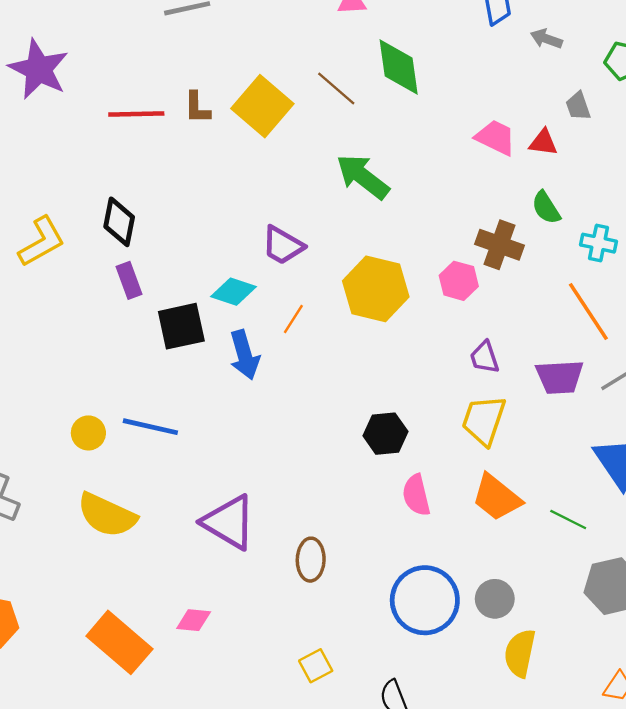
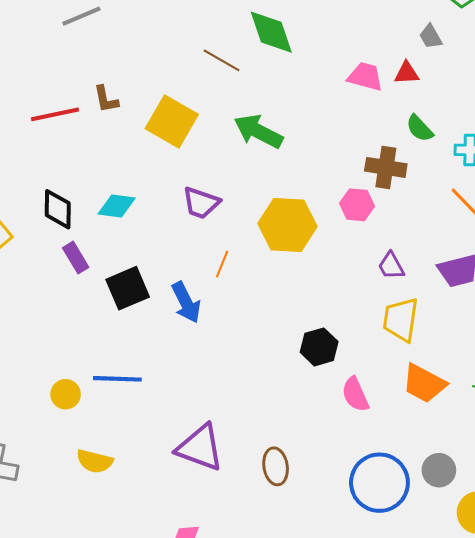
yellow square: (262, 106) -> (172, 122), moved
cyan diamond: (234, 292) -> (117, 206), moved
yellow semicircle: (107, 515) -> (95, 461), size x0.7

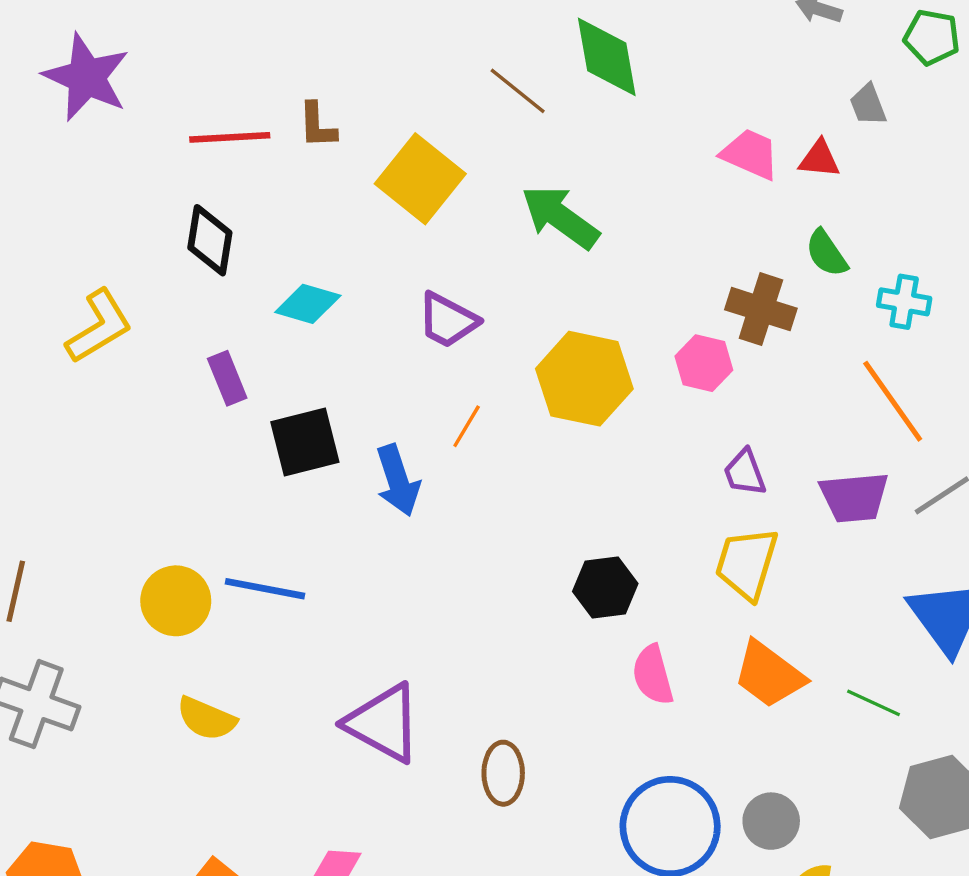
black diamond: (58, 209) -> (210, 240), moved
yellow circle: (66, 394) -> (176, 601), size x1.4

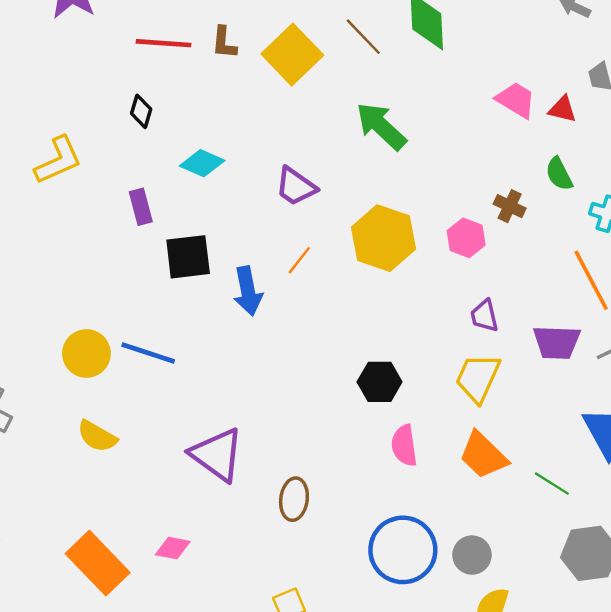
yellow square: (420, 179) -> (292, 55), moved
black diamond: (210, 240) -> (141, 111), size x0.7
brown cross: (761, 309) -> (510, 206), size x0.7

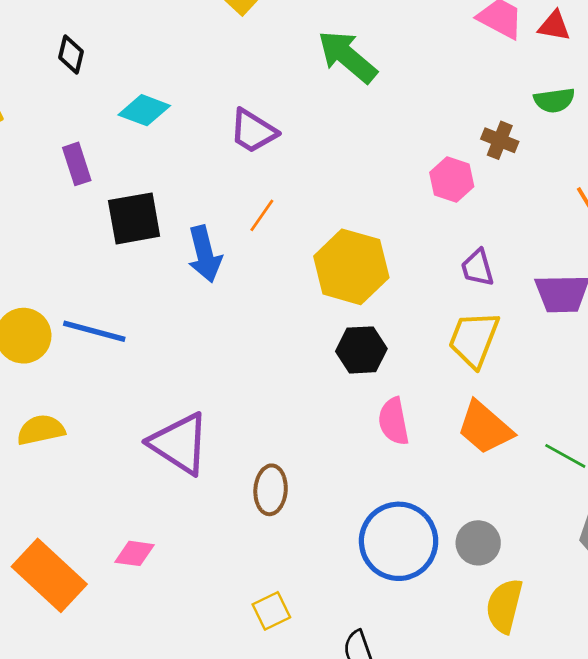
green semicircle: (559, 174) -> (554, 100), turned -68
yellow hexagon: (384, 238) -> (351, 267), moved
yellow semicircle: (97, 436) -> (41, 430), turned 141

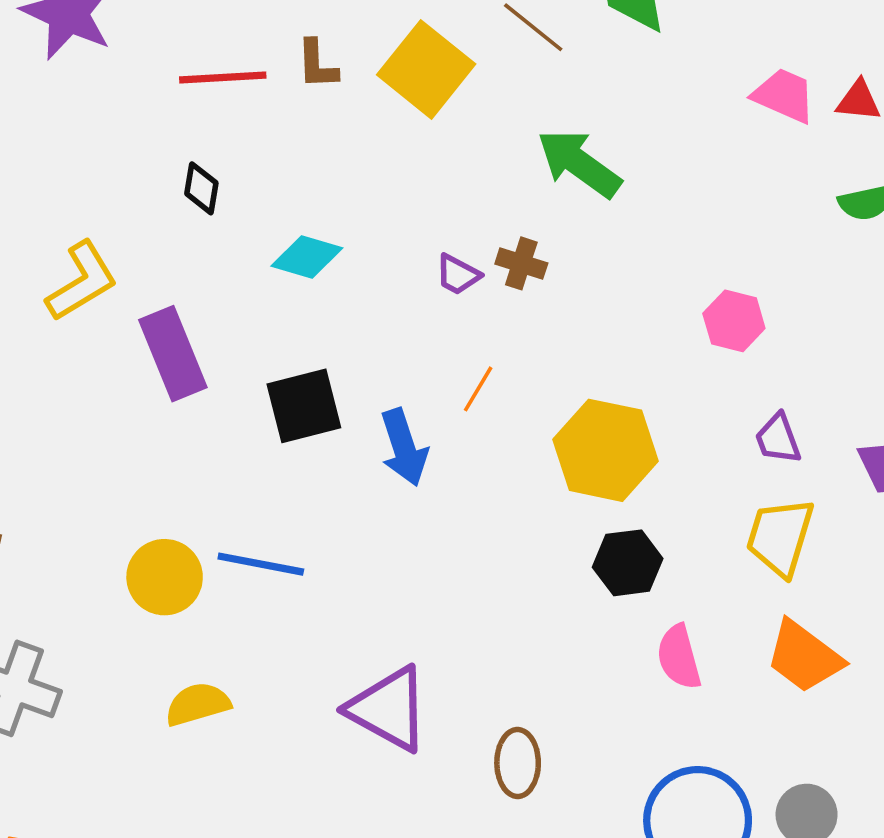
purple trapezoid: (253, 131) -> (458, 275), size x0.7
brown cross: (500, 140) -> (521, 263), moved
purple rectangle: (77, 164) -> (173, 354), moved, size x1.6

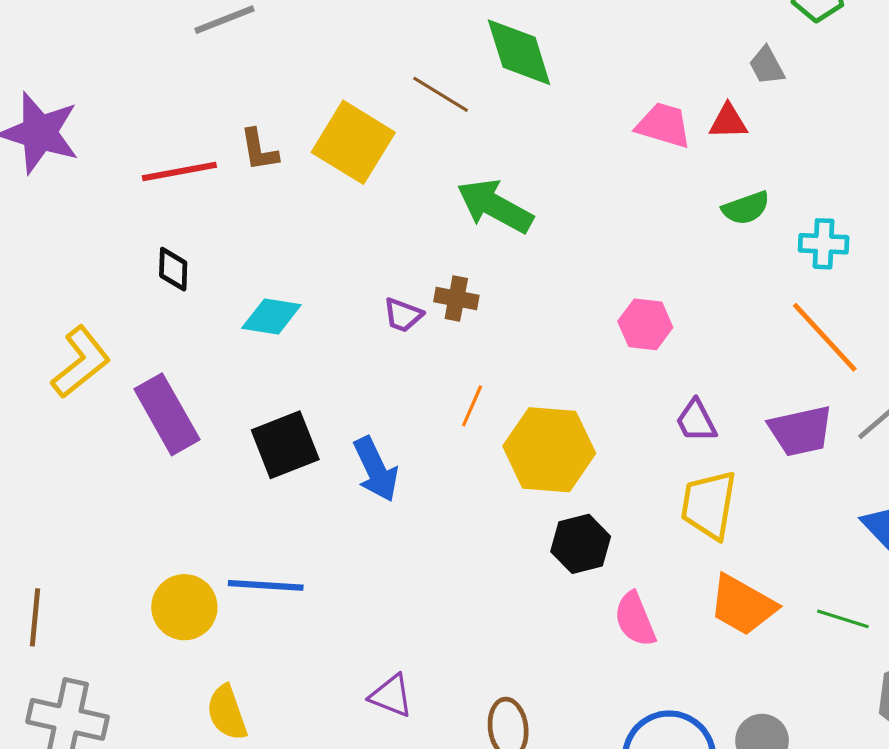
orange line: (478, 389) -> (472, 406), moved
yellow semicircle: (198, 704) -> (227, 713), turned -86
purple triangle: (388, 709) -> (391, 696), size x0.6

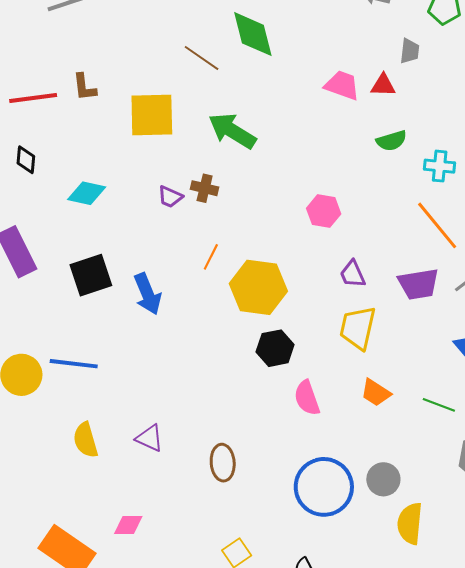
gray trapezoid: (767, 66) -> (410, 51), turned -148
yellow square: (353, 142) -> (152, 115), moved, turned -36
orange trapezoid: (743, 605) -> (376, 393), size x0.7
yellow semicircle: (227, 713) -> (86, 440), moved

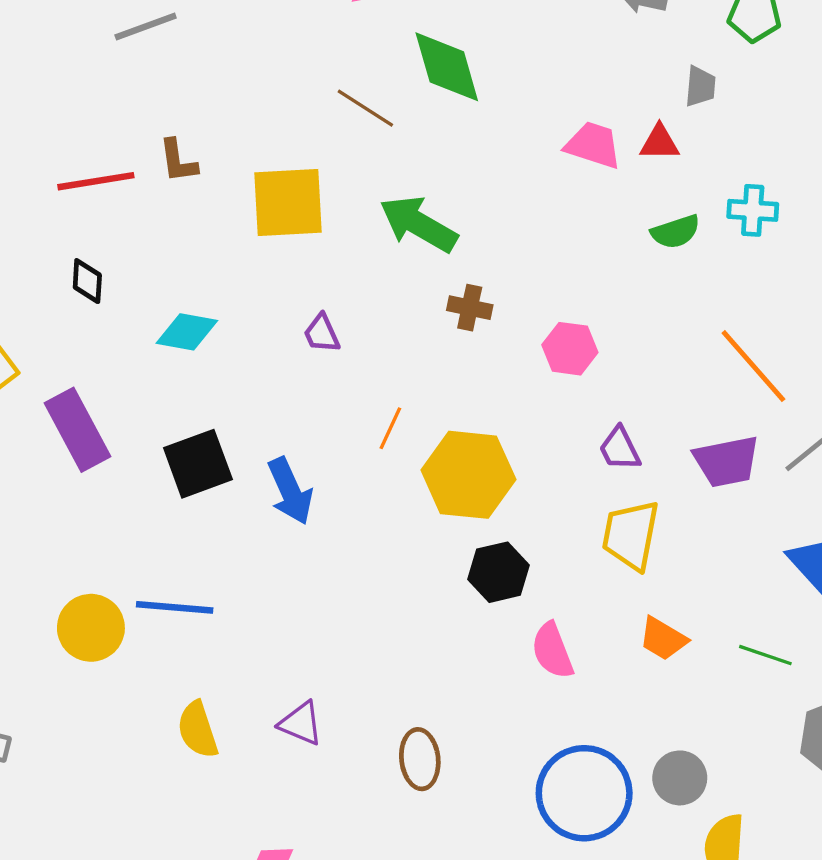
cyan cross: (440, 166) -> (753, 210), moved
brown cross: (205, 188) -> (470, 308), moved
purple trapezoid: (170, 197) -> (322, 333), turned 44

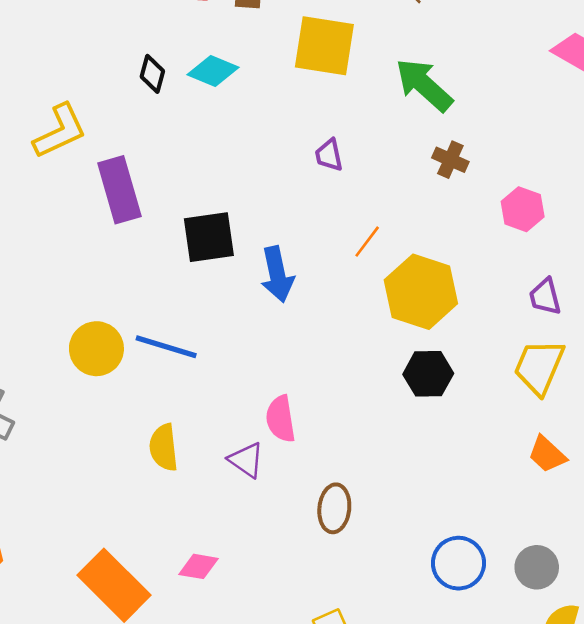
cyan diamond: (187, 332) -> (213, 71), moved
pink semicircle: (552, 651) -> (281, 419), moved
blue circle: (584, 793) -> (458, 563), size x0.7

